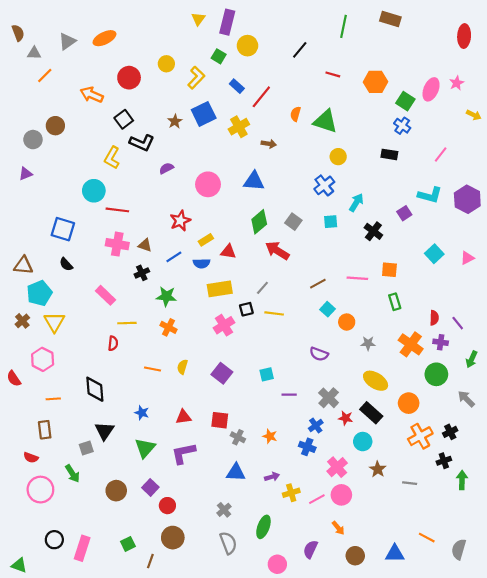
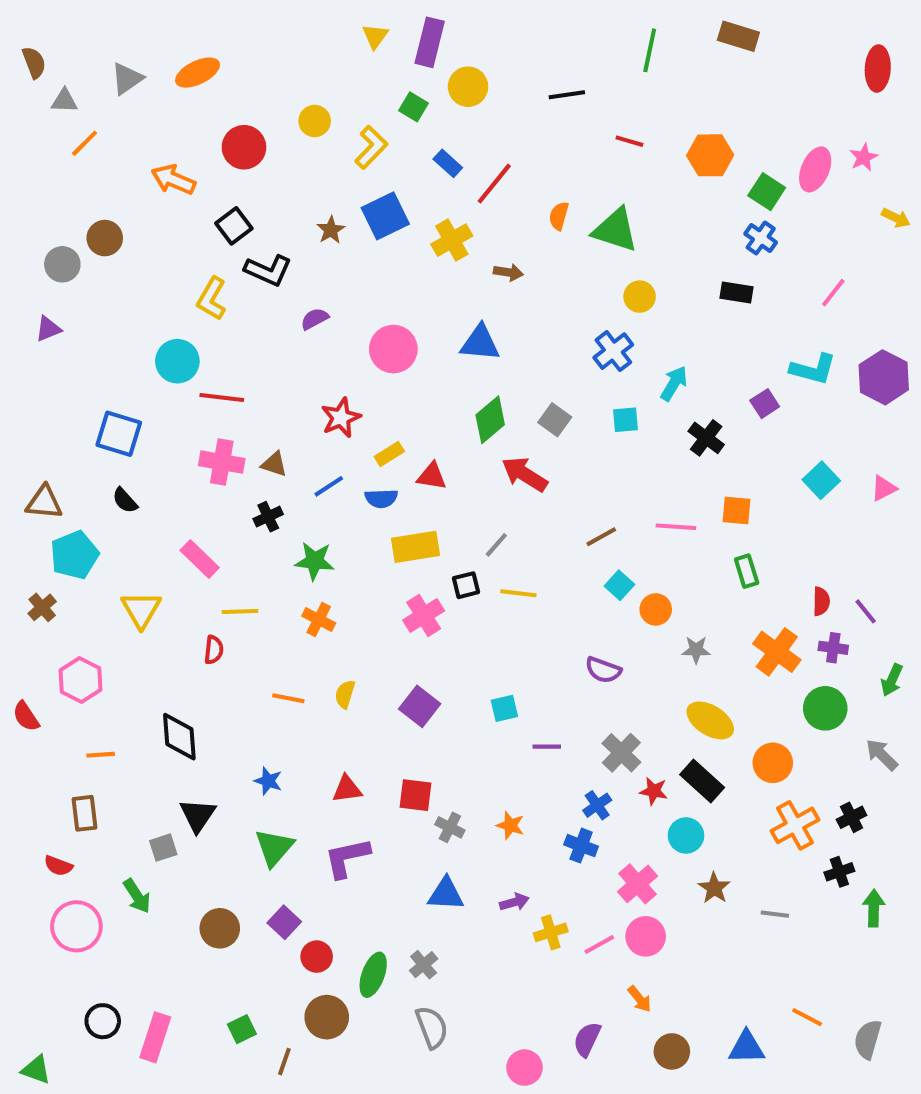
black line: (300, 50) -> (567, 95), turned 42
yellow triangle: (54, 322) -> (141, 609), moved
green ellipse: (263, 527) -> (373, 975), moved

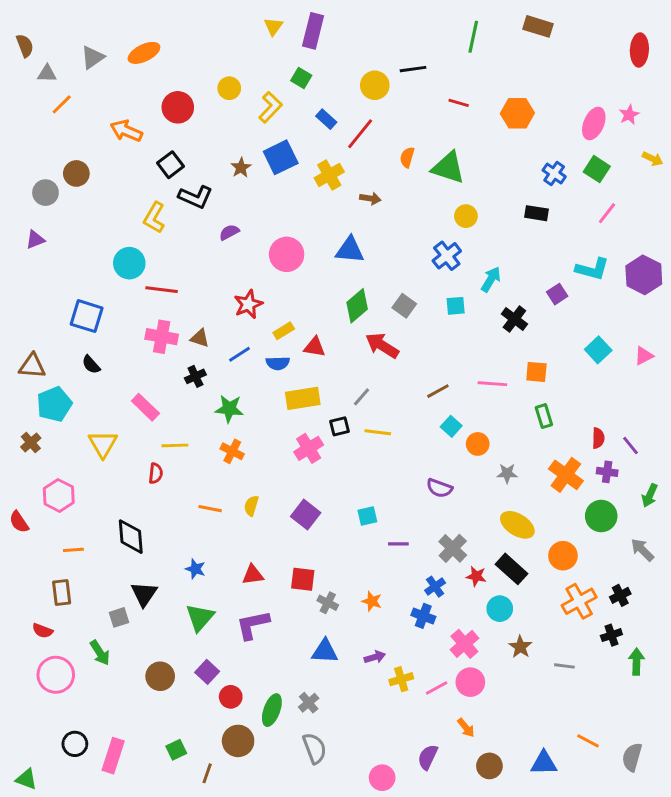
yellow circle: (468, 87) -> (375, 85), moved
green square: (767, 192) -> (597, 169), moved

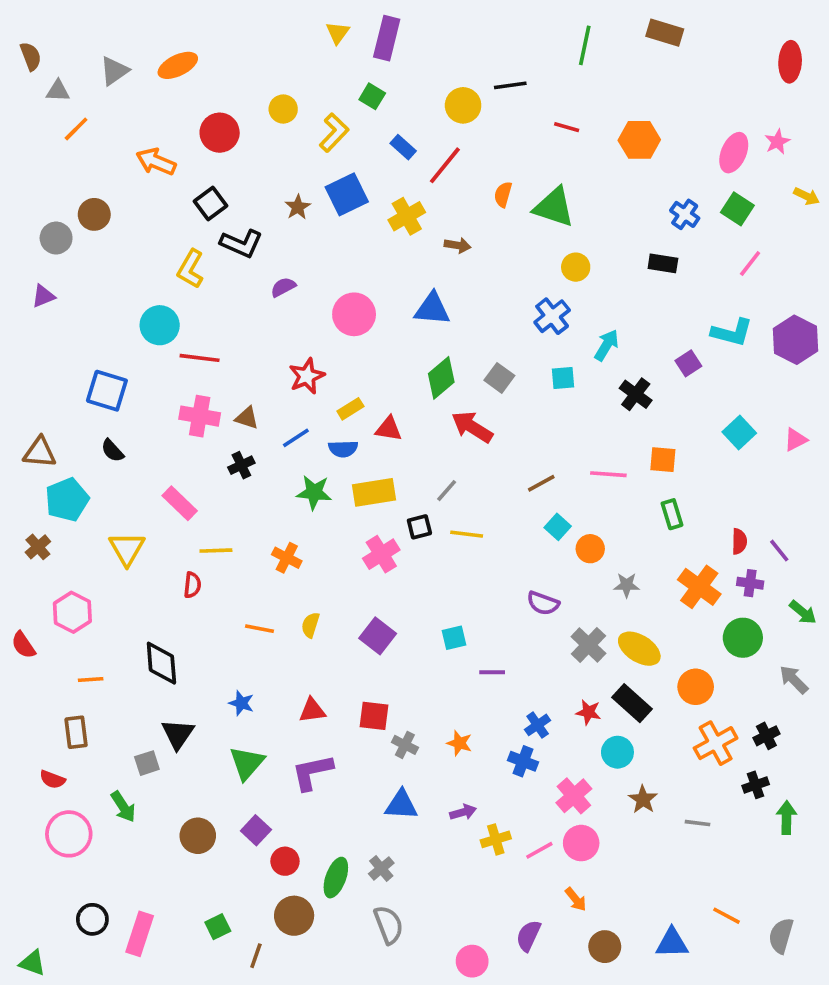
green star: (229, 409) -> (314, 492), moved
green arrow: (650, 495) -> (803, 612), turned -75
gray cross: (453, 548) -> (588, 645), moved

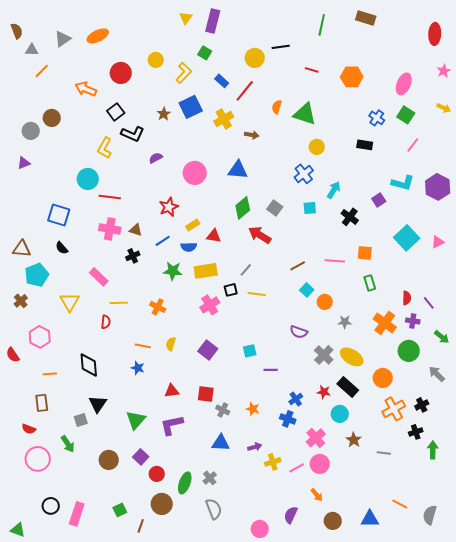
pink star: (777, 142) -> (444, 71), moved
cyan square: (739, 432) -> (407, 238), size x1.4
blue star: (241, 703) -> (138, 368), moved

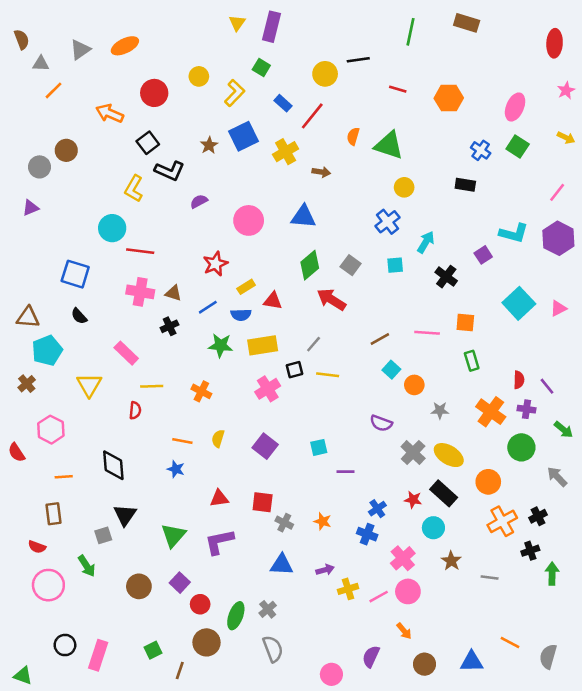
pink line: (413, 145) -> (557, 192), moved

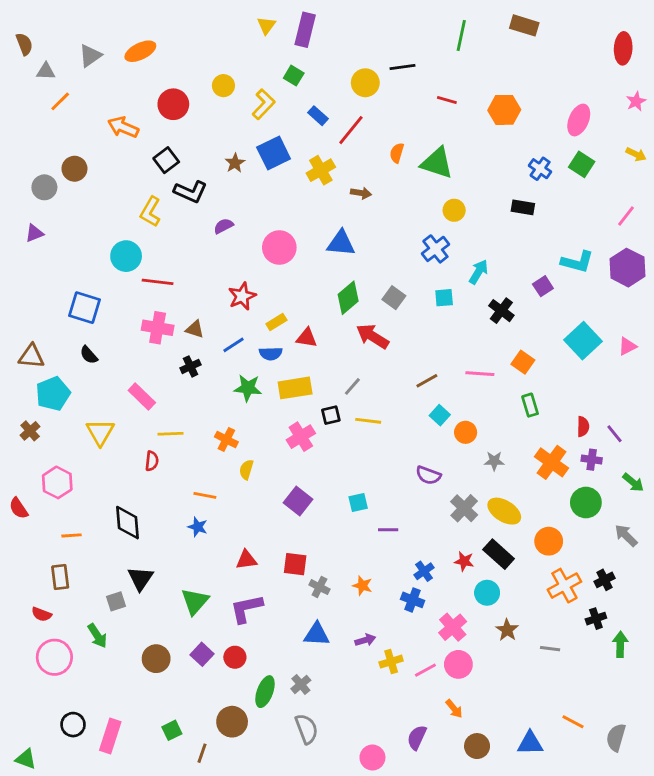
orange square: (465, 322) -> (523, 362), turned 30
yellow semicircle: (218, 438) -> (246, 470), moved
red circle: (200, 604) -> (235, 657), moved

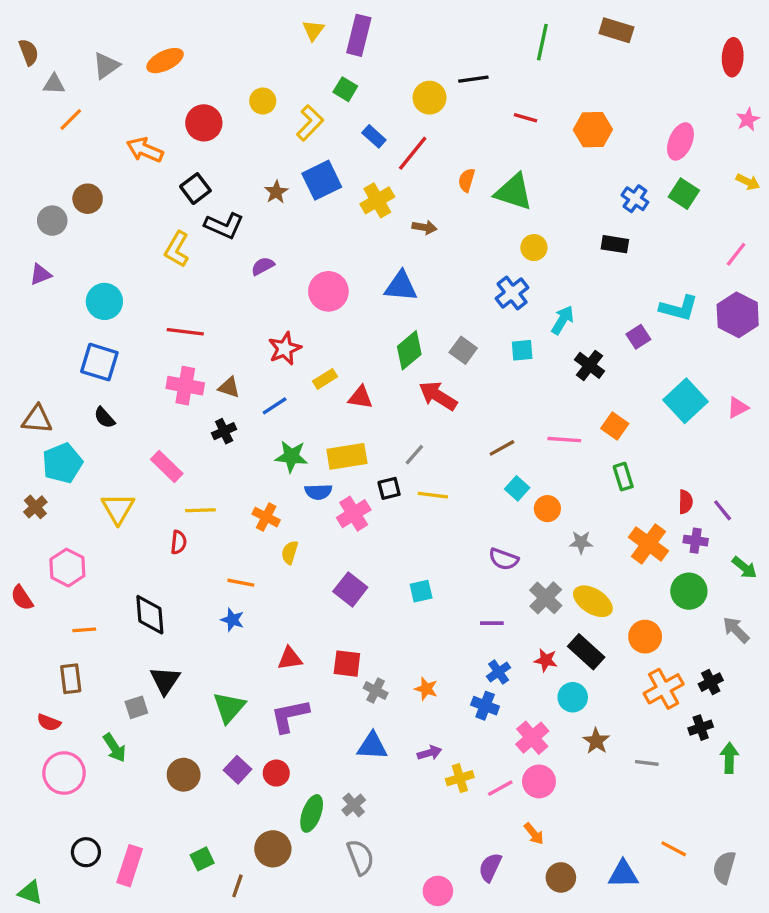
cyan circle: (126, 256) -> (104, 301), moved
blue semicircle: (271, 354) -> (318, 492), moved
purple line: (388, 530) -> (492, 623), moved

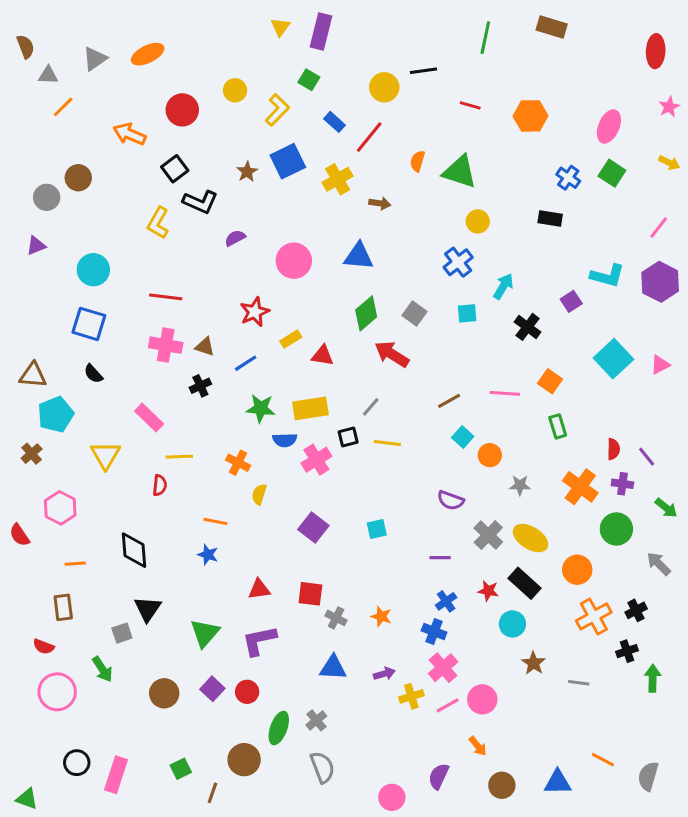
pink cross: (532, 738) -> (443, 668), moved

